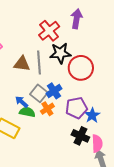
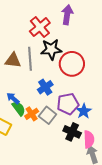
gray square: (39, 93) -> (48, 115), moved
orange cross: (47, 109) -> (32, 114), moved
green semicircle: (27, 112) -> (19, 108), turned 42

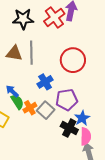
red cross: (40, 27) -> (54, 17), moved
black star: (51, 49) -> (23, 19), moved
blue star: (84, 111) -> (82, 118), moved

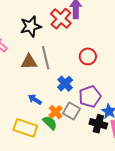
red circle: (73, 60) -> (88, 56), size x0.7
green semicircle: (17, 102) -> (50, 123), moved

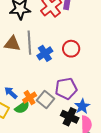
blue cross: (65, 84) -> (45, 53), moved
blue arrow: (35, 99) -> (11, 93), moved
green semicircle: (50, 123) -> (22, 107), turned 91

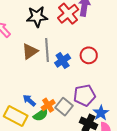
brown triangle: (12, 44) -> (30, 51), turned -42

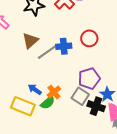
gray line: (47, 50) -> (48, 51), moved, turned 65
blue cross: (63, 61) -> (64, 46), turned 35
gray square: (64, 107) -> (80, 96), moved

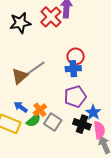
brown triangle: (30, 41) -> (20, 76), moved
blue cross: (64, 46) -> (73, 69), moved
gray square: (80, 96) -> (53, 122), moved

